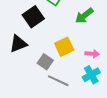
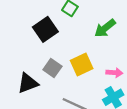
black triangle: (18, 44) -> (28, 83), moved
gray square: (45, 62) -> (52, 68), moved

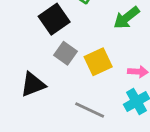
gray square: (52, 68) -> (65, 53), moved

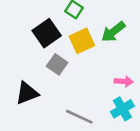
yellow square: (98, 62) -> (82, 41), moved

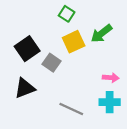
black square: (47, 33) -> (27, 49), moved
cyan cross: (122, 109) -> (110, 102), turned 30

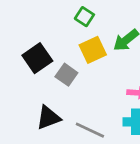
black triangle: (25, 88) -> (48, 118), moved

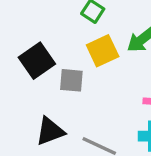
gray square: (66, 75) -> (71, 80), turned -30

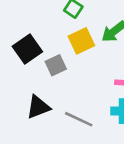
gray square: (71, 80) -> (56, 65), turned -30

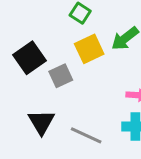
black triangle: (38, 107) -> (41, 122), turned -40

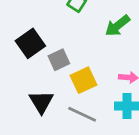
yellow square: (89, 49) -> (83, 80), moved

